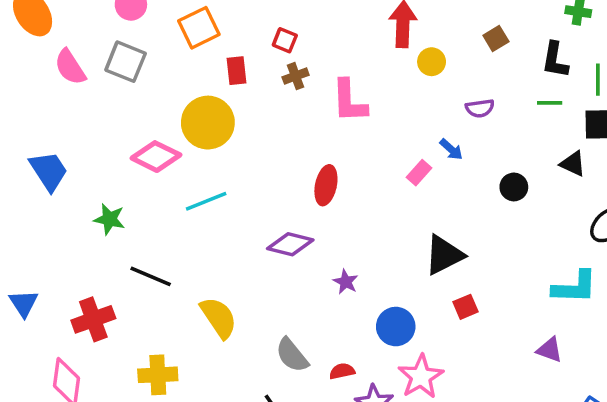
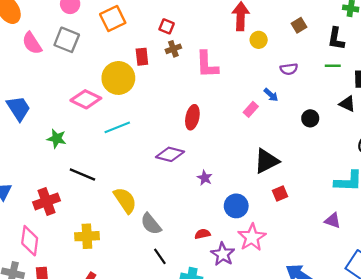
red rectangle: (236, 71) -> (142, 57), moved
gray semicircle: (292, 355) -> (151, 224), moved

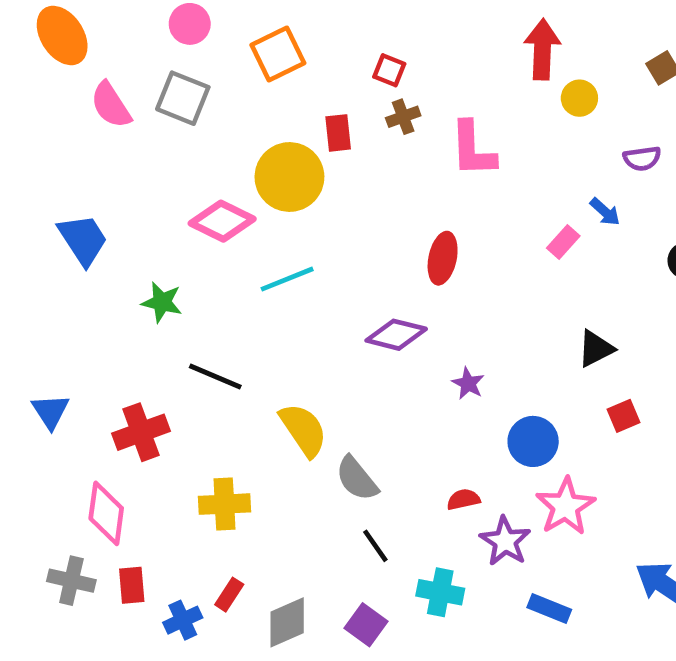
black triangle: (266, 161) -> (596, 349), size x0.7

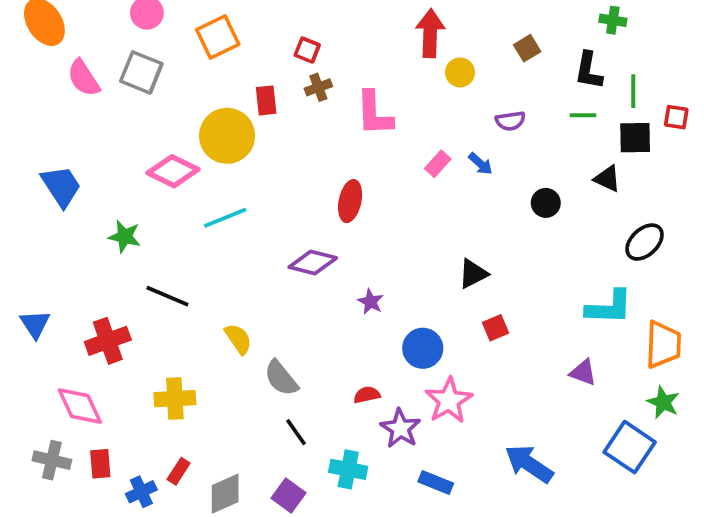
pink rectangle: (563, 242) -> (438, 164), moved
yellow semicircle: (303, 430) -> (238, 339), size x0.7
pink diamond: (106, 513) -> (80, 406), turned -33

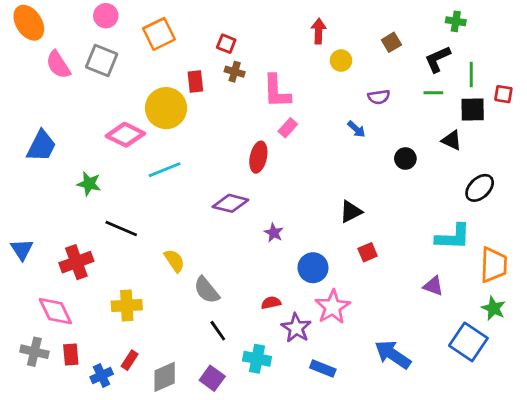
red arrow: (430, 33) -> (319, 31), size x0.7
black L-shape: (589, 71) -> (438, 59), turned 56
brown cross: (318, 87) -> (235, 72), turned 36
pink rectangle: (438, 164) -> (288, 128), moved
blue trapezoid: (61, 186) -> (41, 146), turned 60

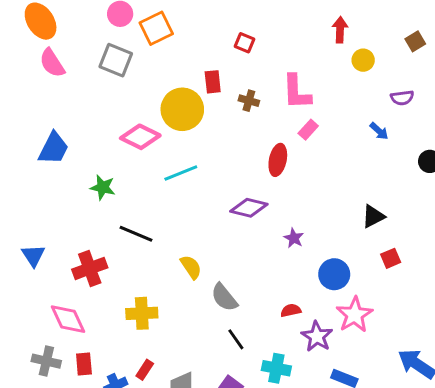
orange square: (159, 34) -> (156, 28), moved
pink semicircle: (58, 65) -> (52, 63), moved
brown cross: (235, 72) -> (249, 101), moved

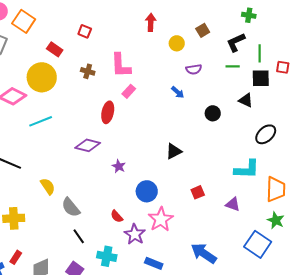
orange square: (156, 28) -> (24, 21), turned -30
yellow circle: (363, 60) -> (177, 43), moved
red rectangle: (213, 82) -> (55, 49), moved, turned -49
red square: (391, 258) -> (198, 192), moved
red semicircle: (291, 310) -> (117, 216), turned -120

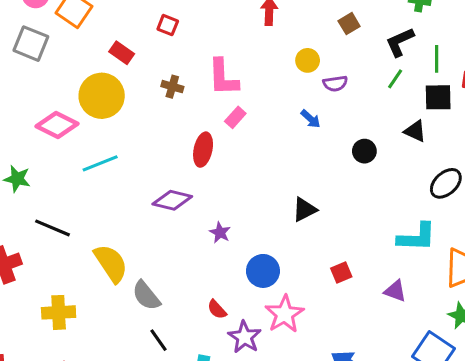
yellow circle: (177, 43) -> (308, 60), moved
green line: (233, 66) -> (395, 79), turned -56
yellow semicircle: (48, 186) -> (111, 263), size x1.5

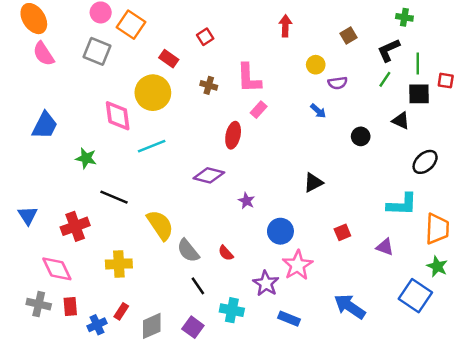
red square: (168, 25) -> (205, 37), turned 35
pink diamond: (57, 125) -> (118, 116), turned 56
red semicircle: (217, 309) -> (226, 253), moved

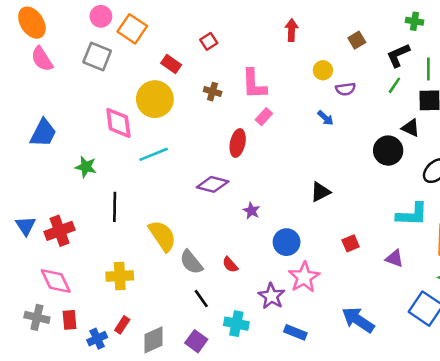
black circle: (361, 136) -> (388, 151), moved, size x1.5
black line: (114, 197) -> (115, 207), turned 68
red cross: (75, 226) -> (60, 231), moved

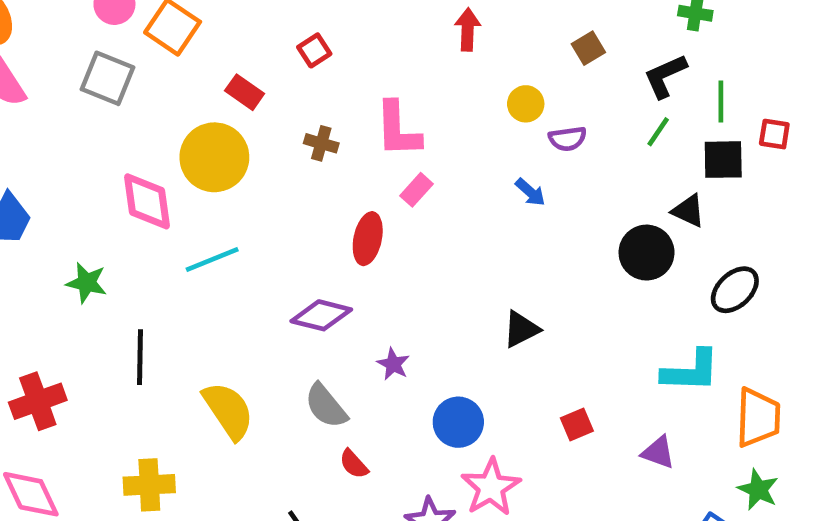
gray semicircle: (191, 262) -> (326, 406), moved

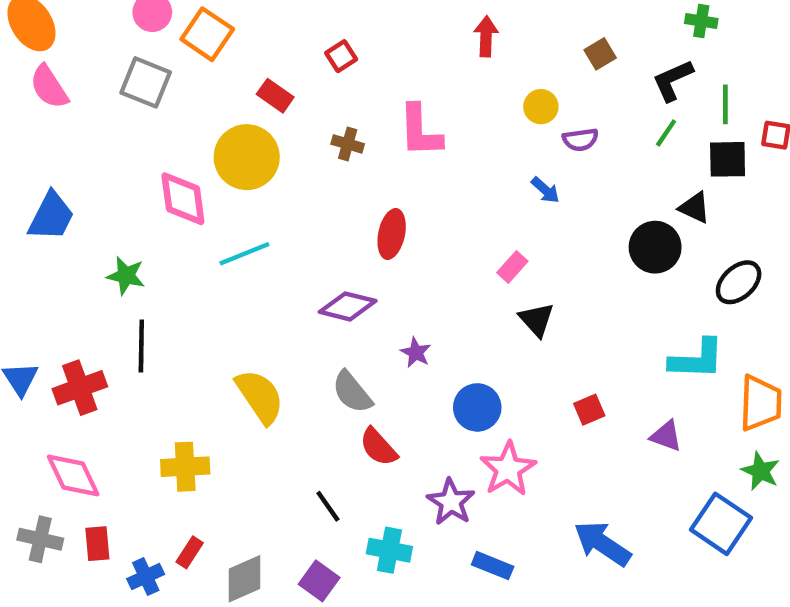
pink rectangle: (417, 190) -> (512, 267), moved
black triangle: (521, 329) -> (537, 320), turned -45
black line: (140, 357) -> (141, 346), moved
red semicircle: (354, 464) -> (378, 447), size x1.4

